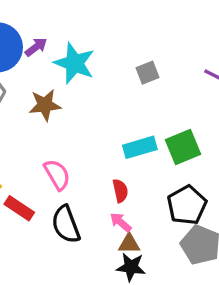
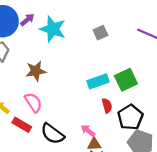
brown star: (45, 105) -> (36, 71), moved
pink semicircle: (57, 175) -> (33, 102), moved
red semicircle: (120, 191) -> (107, 106), moved
black semicircle: (66, 224) -> (52, 134), turned -30

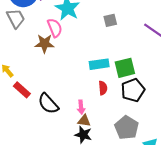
pink semicircle: (33, 102) -> (55, 28), moved
black pentagon: (130, 117) -> (133, 90), moved
pink arrow: (88, 131) -> (81, 107), turned -144

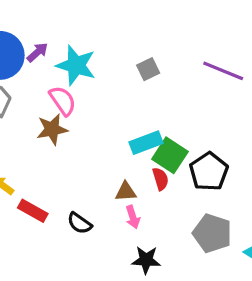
green square: (125, 68) -> (170, 155), moved, turned -30
black semicircle: (48, 104) -> (79, 223), size x0.7
brown triangle: (84, 121) -> (126, 192), moved

